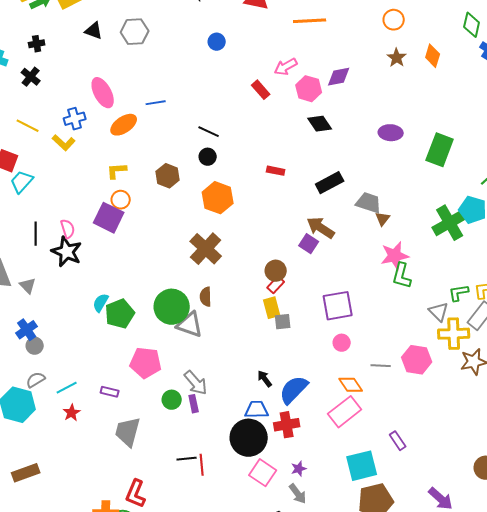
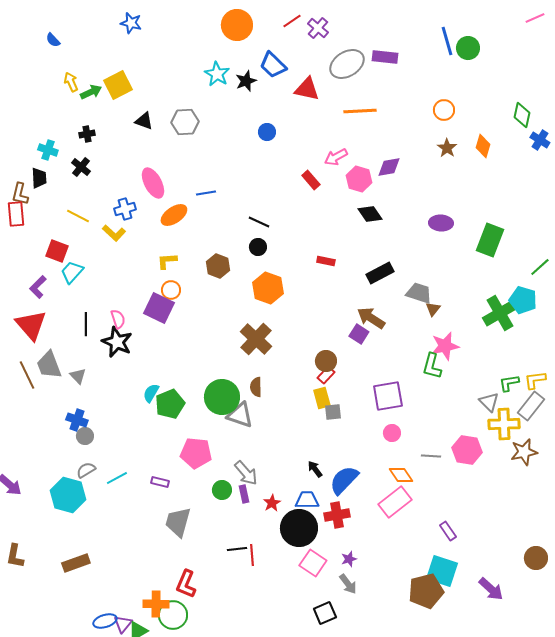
green L-shape: (402, 276) -> (432, 366), moved
blue cross: (27, 330) -> (77, 420), turned -35
red star: (72, 413) -> (272, 503), moved
cyan square: (362, 466) -> (442, 571), moved, turned 32

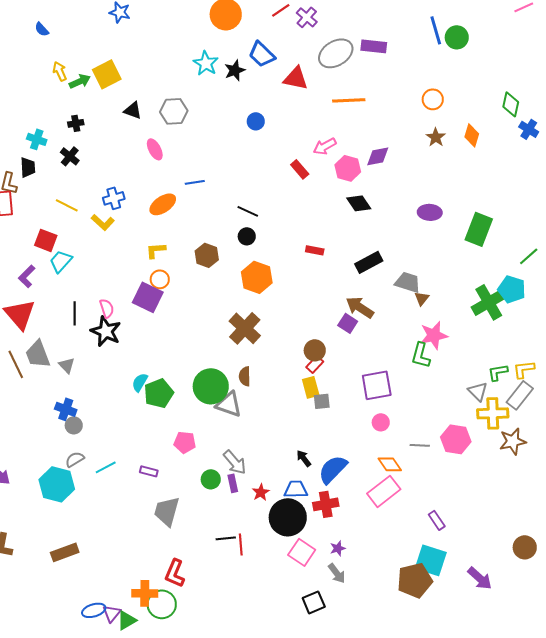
pink ellipse: (153, 183) -> (155, 149), moved, size x0.7
pink pentagon: (196, 453) -> (185, 442), size x0.7

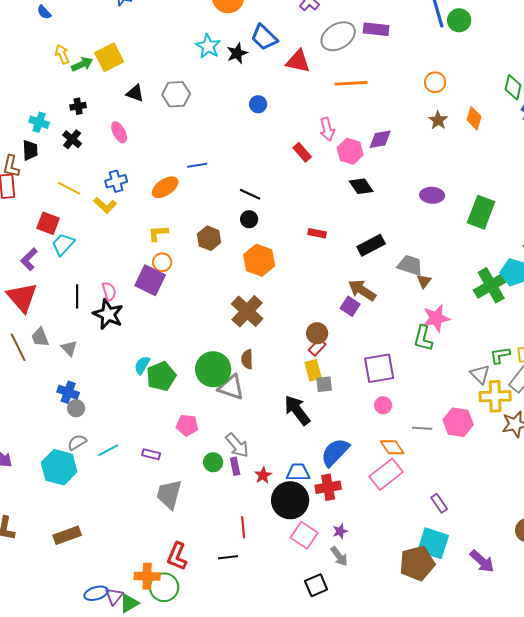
pink arrow: (325, 146) -> (327, 129), turned -75
pink ellipse: (155, 149) -> (119, 132), moved
gray trapezoid: (38, 354) -> (40, 337), size x0.7
black arrow: (304, 458) -> (297, 410), moved, size x1.8
black line: (226, 538) -> (228, 557), moved

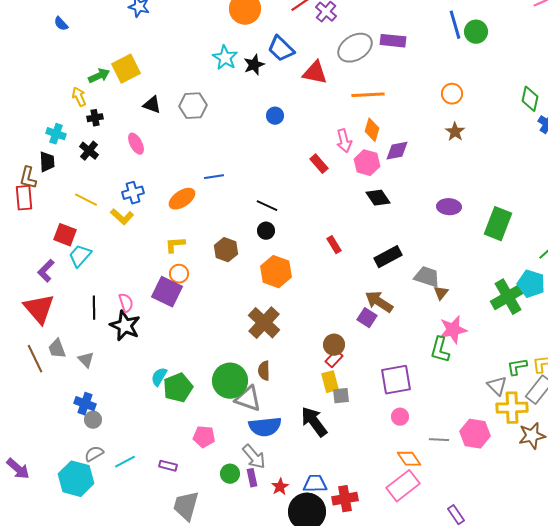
yellow arrow: (62, 54) -> (79, 97), moved
orange diamond: (474, 118) -> (372, 130), moved
red rectangle: (317, 233) -> (334, 245), turned 48
blue semicircle: (335, 452) -> (265, 427), moved, turned -140

